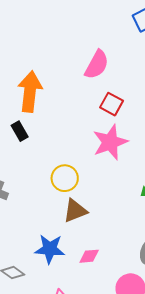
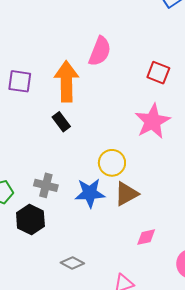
pink semicircle: (97, 65) -> (100, 51), moved
red square: (112, 104) -> (158, 73), moved
blue star: (50, 249) -> (90, 193), moved

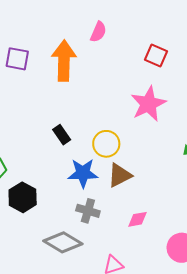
pink semicircle: (100, 51) -> (98, 32), size x0.7
black rectangle: (61, 122) -> (62, 135), moved
gray cross: (46, 185) -> (88, 211), moved
gray diamond: (72, 263) -> (63, 242), size x1.6

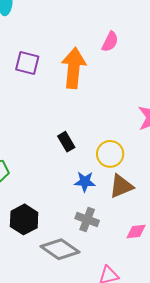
blue star: (83, 173) -> (85, 182), size x0.7
black hexagon: (23, 197) -> (24, 219), moved

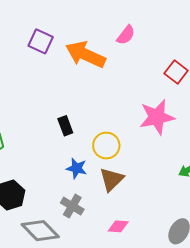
orange arrow: (74, 68) -> (85, 55), turned -81
brown triangle: (121, 186) -> (112, 179), turned -32

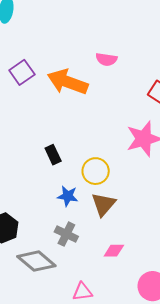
pink semicircle: (126, 35) -> (106, 59), turned 65
purple square: (41, 41) -> (22, 72), turned 35

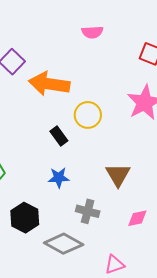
orange arrow: (68, 82) -> (49, 84), moved
yellow circle: (96, 171) -> (88, 115), moved
blue star: (68, 196) -> (59, 178), moved

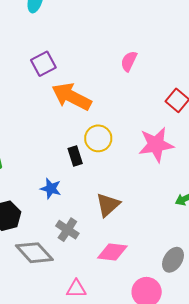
pink semicircle: (92, 32) -> (129, 61), turned 100
black rectangle: (59, 136) -> (75, 156), moved
pink diamond: (137, 218) -> (112, 252), size x1.4

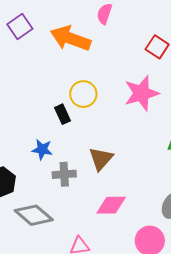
orange arrow: (72, 97) -> (70, 38), moved
gray cross: (67, 230) -> (64, 174), moved, turned -30

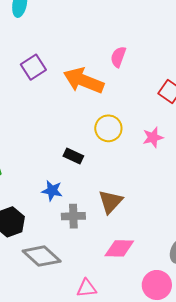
pink star: (141, 93) -> (153, 137), size x0.6
yellow circle: (83, 94) -> (108, 128), moved
black rectangle: (63, 114) -> (73, 156), turned -42

